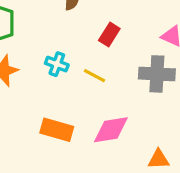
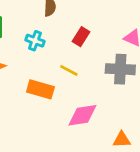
cyan cross: (57, 64) -> (35, 41), moved
orange rectangle: (57, 130) -> (40, 89), moved

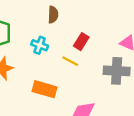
yellow line: (69, 70) -> (70, 61), moved

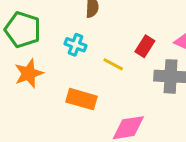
red rectangle: (81, 42) -> (145, 46), moved

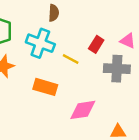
cyan cross: (75, 45) -> (40, 43), size x1.6

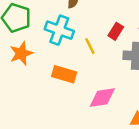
yellow line: (71, 59) -> (90, 46), turned 35

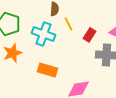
yellow line: (90, 46) -> (68, 24), moved

